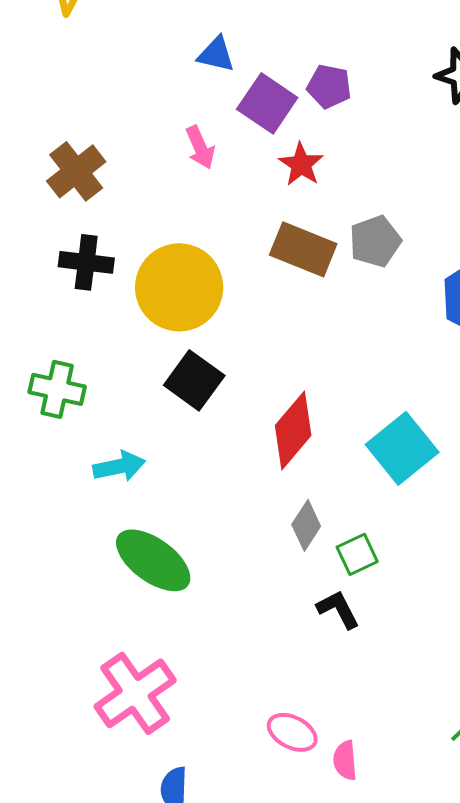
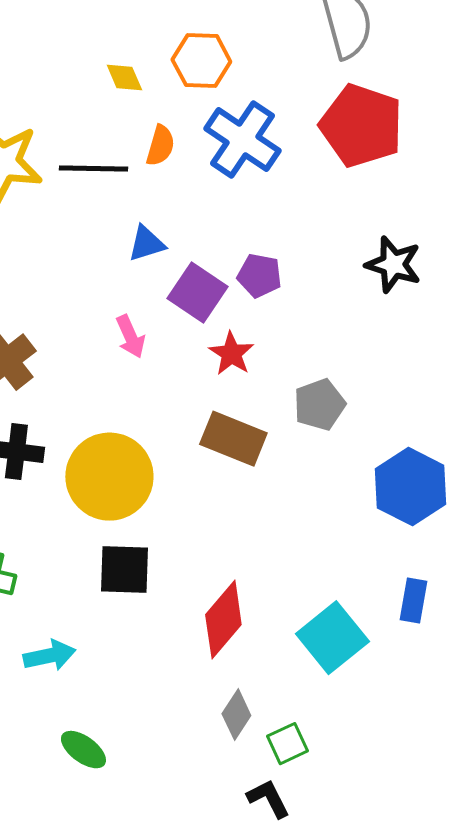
blue triangle: (216, 54) -> (146, 244), turned -30
gray pentagon: (375, 241) -> (319, 405), moved
black square: (194, 380) -> (124, 570), turned -34
green ellipse: (153, 560) -> (83, 750), size x0.6

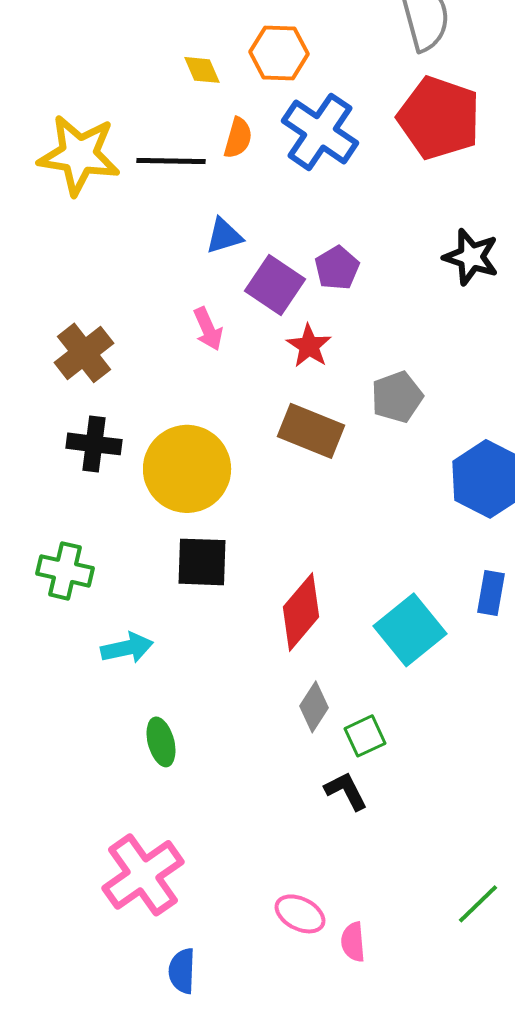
purple pentagon: (259, 276) -> (337, 268), turned 30
green ellipse: (83, 750) -> (161, 742), turned 39

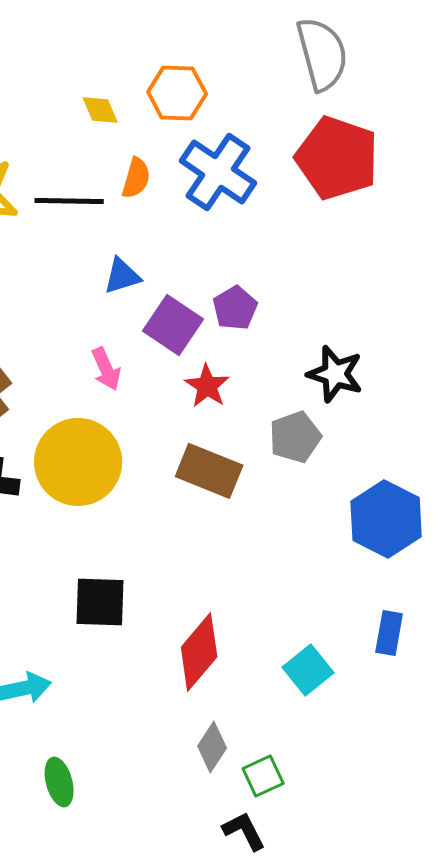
black star: (471, 257) -> (335, 374), moved
yellow circle: (187, 469) -> (78, 462), moved
cyan square: (410, 630) -> (308, 670), size x0.7

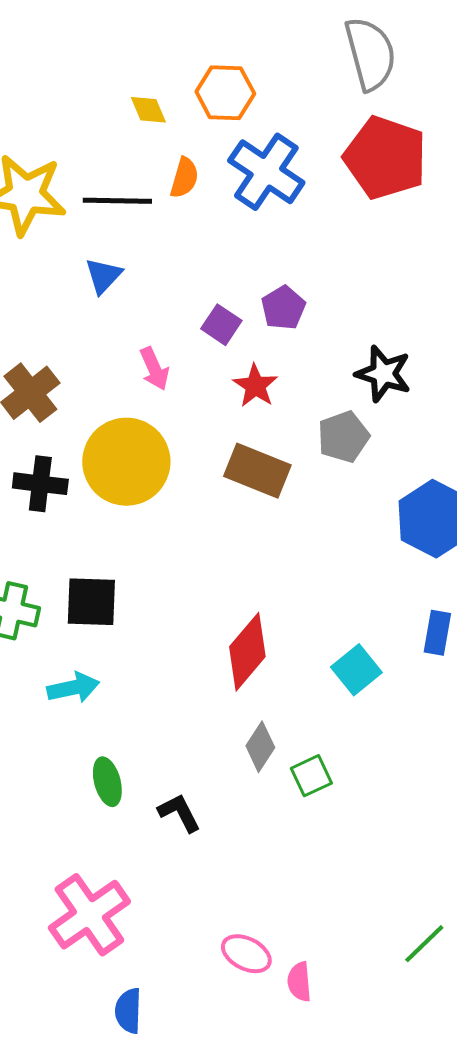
blue triangle: (122, 276) -> (103, 276), moved, turned -30
purple square: (173, 325) -> (221, 325), size x0.7
black square: (100, 602) -> (91, 602), moved
black L-shape: (244, 831) -> (179, 813), moved

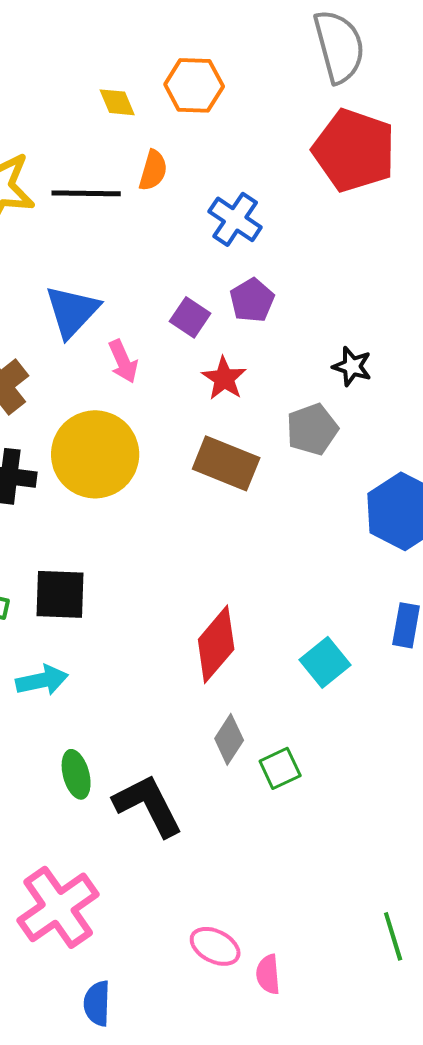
blue cross: (266, 172) -> (235, 219), moved, size x0.7
blue triangle: (103, 276) -> (72, 311), moved, size x1.5
black star: (383, 374) -> (352, 366), size x0.7
black L-shape: (179, 813) -> (148, 805), size x1.6
green line: (424, 944) -> (393, 936), turned -63

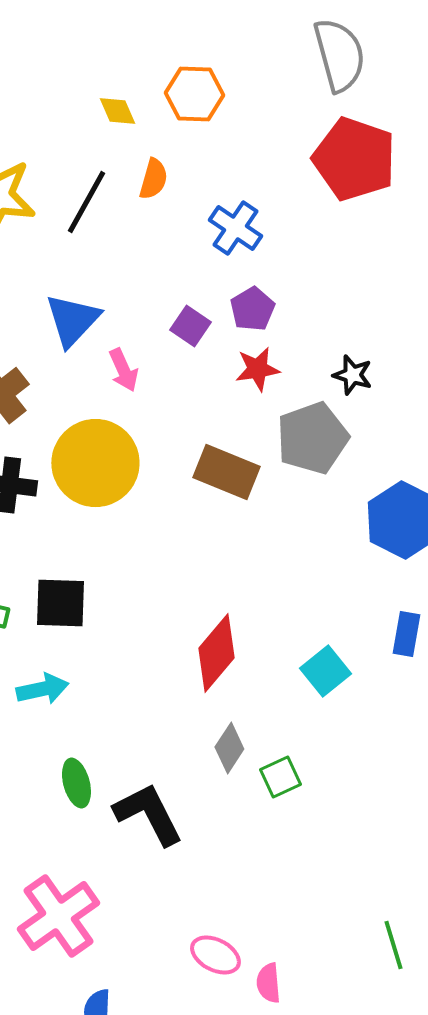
black line: (86, 193) -> (86, 202), turned -62
red star: (224, 378) -> (257, 369), moved, turned 30
gray pentagon: (312, 429) -> (312, 438), size x1.4

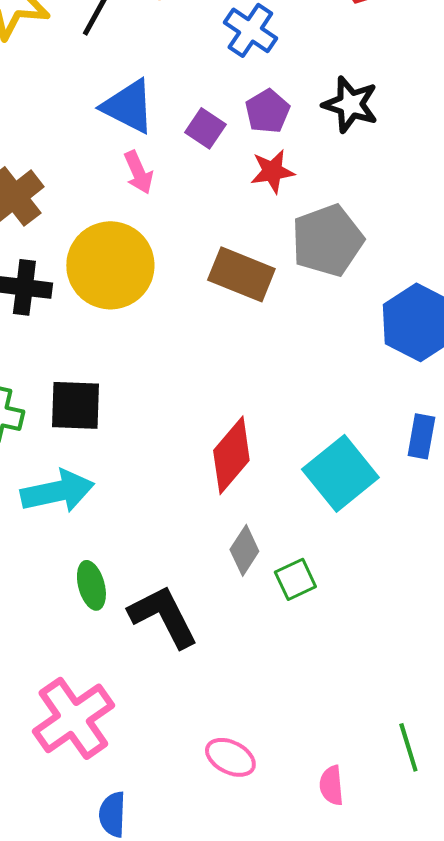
blue triangle: (72, 320) -> (128, 106), moved, turned -46
black star: (352, 375) -> (350, 104), moved, size x1.4
cyan square: (325, 671) -> (340, 473), size x1.5
cyan arrow: (42, 689) -> (57, 491), size x1.4
pink semicircle: (268, 983) -> (331, 785), moved

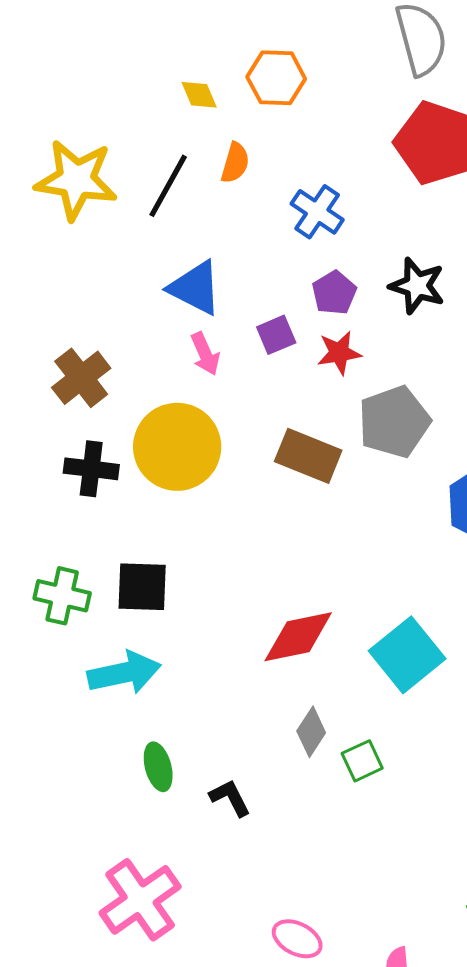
purple square: (205, 128) -> (276, 335), moved, turned 33
red diamond: (231, 455) -> (298, 637), turned 38
black L-shape: (163, 616) -> (230, 798), size x0.6

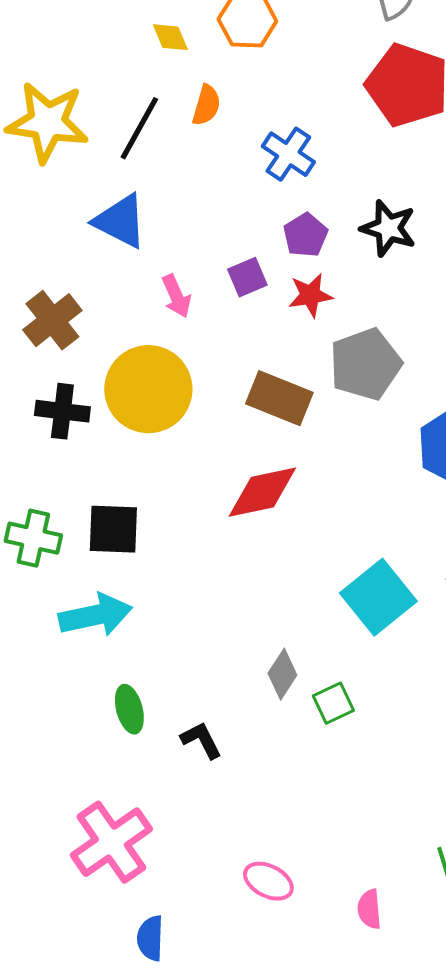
blue triangle: (195, 288) -> (120, 221), moved
red diamond: (298, 637) -> (262, 492), moved

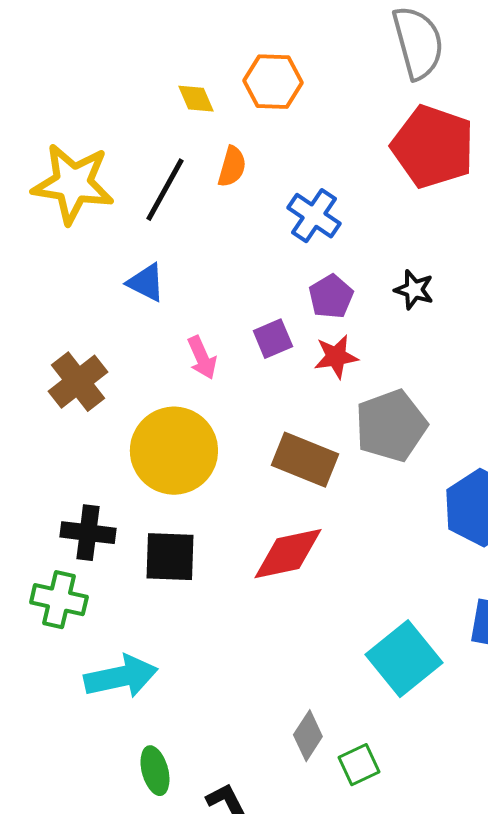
blue triangle: (120, 221) -> (146, 283), size x0.7
black star: (388, 228) -> (414, 290), size x0.7
black cross: (62, 411) -> (88, 533), moved
black square: (113, 529) -> (170, 557), moved

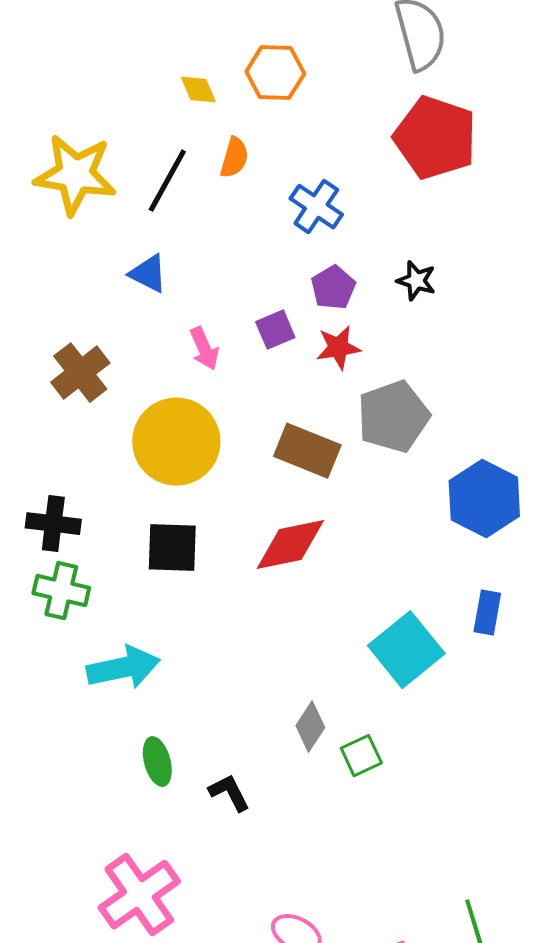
black cross: (88, 533) -> (53, 524), moved

